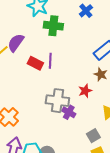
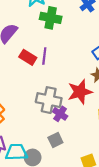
red star: (85, 91) -> (80, 92), size x1.6
gray square: (93, 136) -> (55, 140), moved

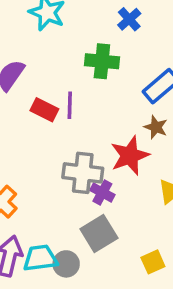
green cross: (51, 18) -> (102, 61), moved
gray square: (55, 140) -> (99, 234), size x1.5

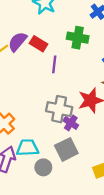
red rectangle: (44, 110) -> (39, 44), moved
cyan trapezoid: (40, 258) -> (27, 148), moved

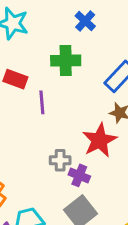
gray cross: (59, 109) -> (60, 160), size x0.6

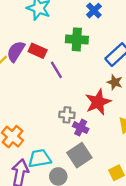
purple line: (42, 102) -> (56, 70), turned -30

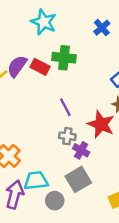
green cross: (77, 39) -> (64, 58), moved
purple line: (56, 70) -> (65, 107), moved
red star: (98, 102) -> (101, 124), turned -30

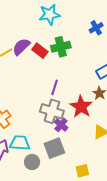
cyan star: (44, 22) -> (50, 15), turned 30
green cross: (64, 58) -> (61, 47), turned -30
purple line: (65, 107) -> (55, 87), turned 35
gray cross: (67, 136) -> (52, 111), size x1.6

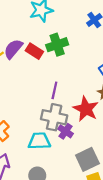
cyan trapezoid: (20, 143) -> (39, 141), moved
gray square: (54, 148) -> (87, 159), moved

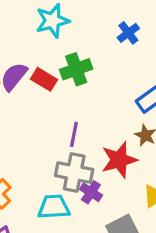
red star: (86, 109) -> (119, 160), turned 30

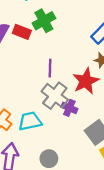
gray cross: (74, 173) -> (55, 96), turned 36
cyan trapezoid: (54, 207) -> (30, 121), moved

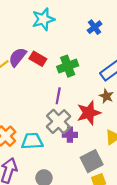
green cross: (44, 21) -> (68, 66), moved
purple cross: (69, 108) -> (70, 135), turned -32

